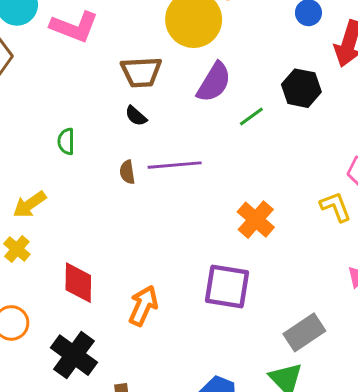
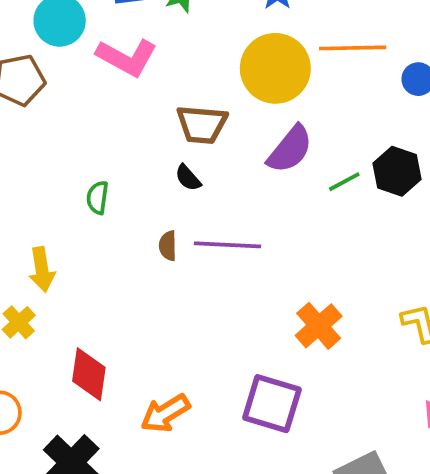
green line: (251, 116) -> (344, 182), moved
yellow arrow: (30, 204) -> (42, 269), turned -72
orange arrow: (143, 306) -> (165, 413), turned -153

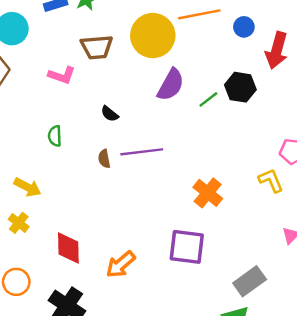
pink L-shape: (127, 57) -> (62, 75), moved, size x0.7
brown trapezoid: (202, 124) -> (97, 47), moved
yellow arrow: (42, 269) -> (27, 187), turned -44

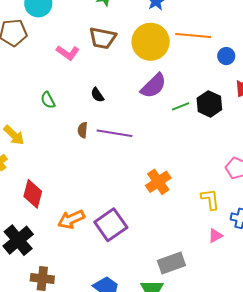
green semicircle: (55, 136) -> (48, 100), turned -42
yellow L-shape: (271, 180) -> (210, 199), moved
purple square: (187, 247) -> (111, 225), moved, turned 32

